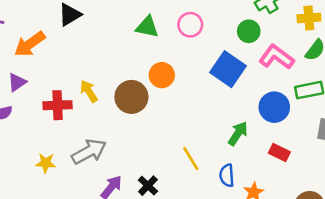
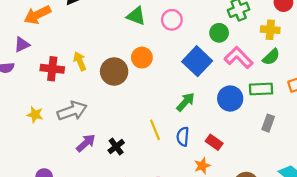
green arrow: (238, 134) -> (186, 102), moved
red rectangle: (279, 152) -> (214, 142), moved
blue semicircle: (227, 175) -> (183, 137), moved

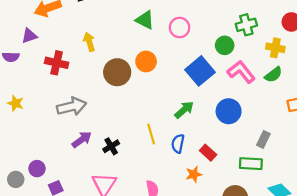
yellow arrow: (80, 61) -> (89, 42), moved
green rectangle: (261, 89) -> (251, 164), moved
yellow star: (35, 115) -> (16, 103), moved

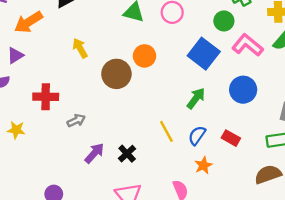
red cross: (57, 63) -> (46, 97), moved
gray arrow: (72, 106) -> (76, 121), size x0.6
blue semicircle: (178, 144) -> (197, 135), turned 36
orange star: (194, 174) -> (203, 165), moved

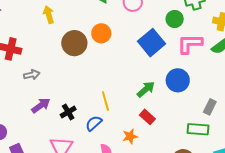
pink L-shape: (247, 45) -> (190, 44), turned -52
green arrow: (196, 98) -> (146, 89), moved
blue semicircle: (197, 135) -> (94, 123), moved
red rectangle: (231, 138) -> (147, 117), moved

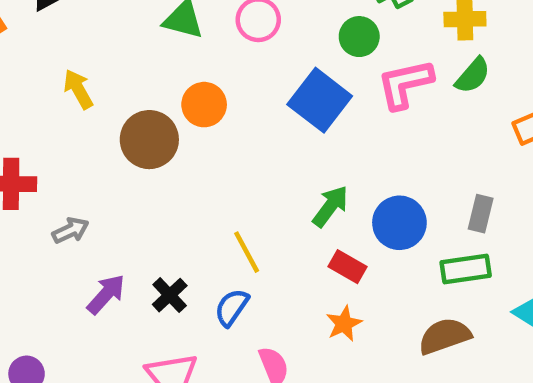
blue circle: (178, 80) -> (399, 223), moved
orange star: (130, 136) -> (344, 324), moved

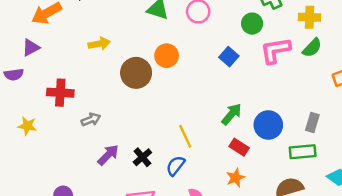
yellow arrow: (78, 89) -> (99, 44), turned 105
blue square: (320, 100) -> (229, 57), size x0.6

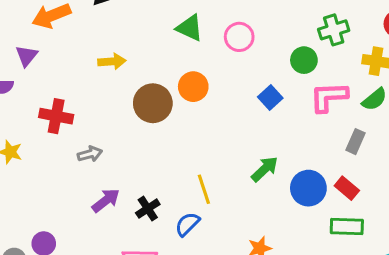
purple triangle: (31, 48) -> (27, 56), turned -30
gray rectangle: (312, 122) -> (356, 142), moved
red rectangle: (239, 147) -> (347, 188), moved

